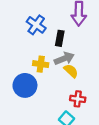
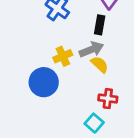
black rectangle: (60, 38) -> (100, 25), moved
yellow cross: (41, 64) -> (63, 56), turned -32

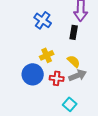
gray arrow: (91, 49) -> (78, 75), moved
red cross: (108, 99) -> (57, 78), moved

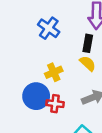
yellow semicircle: (74, 61) -> (88, 63), moved
red cross: (57, 78) -> (55, 104), moved

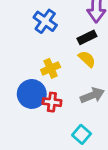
black rectangle: (88, 43) -> (87, 37), turned 54

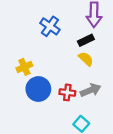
yellow cross: (51, 68) -> (24, 67), moved
red cross: (52, 102) -> (67, 92), moved

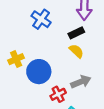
blue circle: (38, 89) -> (39, 72), moved
red cross: (67, 92) -> (58, 94), moved, turned -35

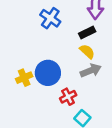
yellow cross: (16, 59) -> (24, 78), moved
gray arrow: (81, 82) -> (91, 70), moved

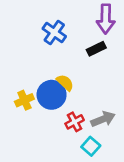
yellow semicircle: (87, 51) -> (65, 83), moved
gray arrow: (91, 70) -> (103, 119), moved

